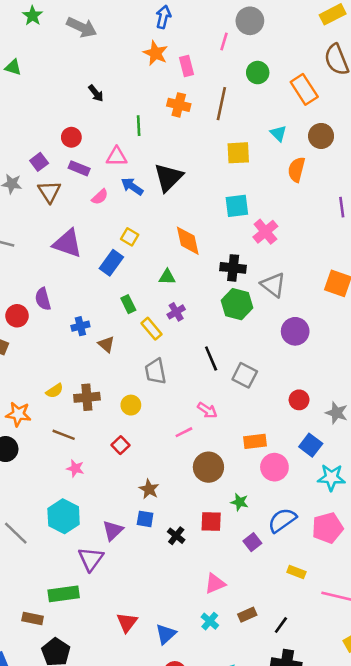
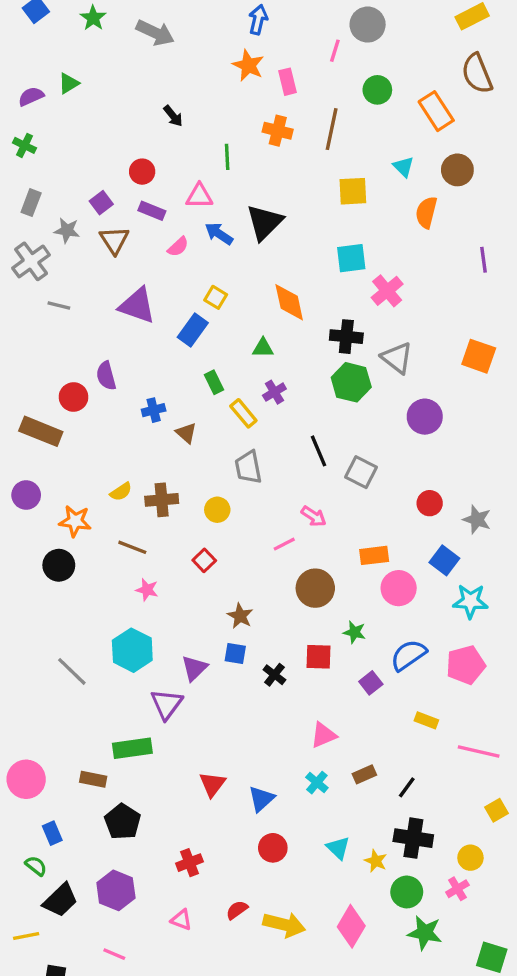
green triangle: (13, 67) -> (69, 83), turned -48

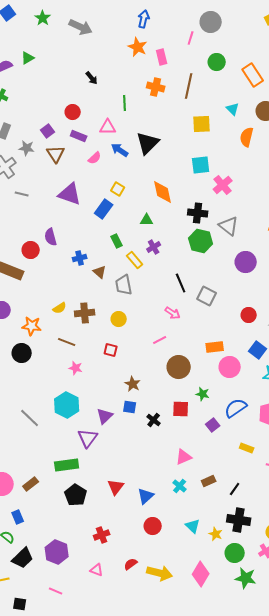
gray trapezoid: (248, 467) -> (124, 285), moved
pink arrow: (314, 516) -> (173, 313), moved
red square: (204, 560) -> (111, 350), turned -32
brown rectangle: (93, 779) -> (31, 484), moved, turned -49
black pentagon: (123, 822) -> (76, 495), moved

